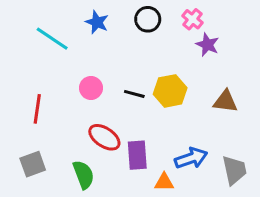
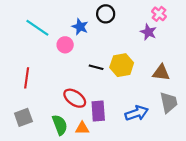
pink cross: (193, 19) -> (159, 14), moved
blue star: (97, 22) -> (80, 27), moved
pink circle: (91, 88) -> (65, 45), moved
gray trapezoid: (234, 170) -> (169, 102), moved
orange triangle: (164, 182) -> (82, 128), moved

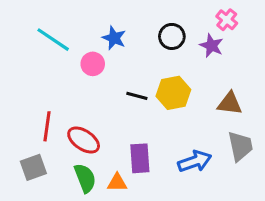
black circle: (106, 14) -> (172, 36), moved
red line: (27, 78) -> (47, 126), moved
red ellipse: (75, 98) -> (84, 140), moved

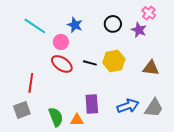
red ellipse: (84, 140) -> (62, 64), moved
gray trapezoid: (240, 146) -> (154, 108), moved, turned 45

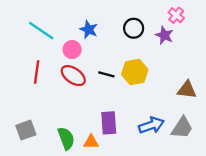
brown triangle: (151, 68) -> (187, 90), moved
red line: (31, 83) -> (37, 72), moved

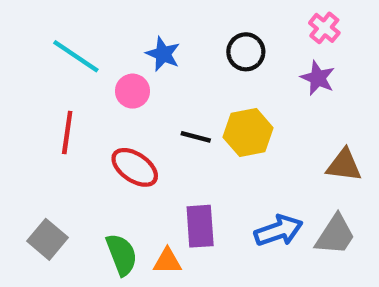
purple star: (164, 35) -> (318, 78), moved
red ellipse: (73, 76) -> (135, 167), moved
gray square: (26, 130) -> (48, 239), turned -30

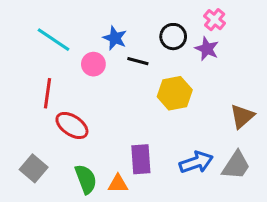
pink cross: (324, 28) -> (215, 20), moved
purple star: (318, 78) -> (207, 49), moved
black line: (196, 137) -> (138, 61), moved
brown triangle: (344, 165) -> (242, 116), turned -48
red ellipse: (135, 167) -> (72, 125), moved

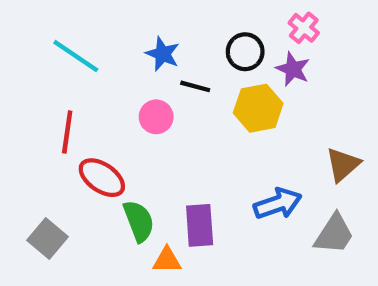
pink circle: (93, 64) -> (156, 117), moved
yellow hexagon: (175, 93) -> (258, 108), moved
blue arrow: (196, 162) -> (278, 204), moved
green semicircle: (86, 179) -> (139, 221), moved

